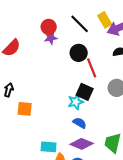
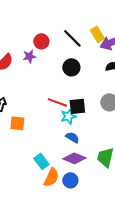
purple star: (51, 38) -> (29, 56), moved
red line: (92, 68) -> (57, 102), moved, turned -48
black square: (85, 92) -> (77, 106), turned -30
cyan rectangle: (49, 147) -> (41, 161), turned 49

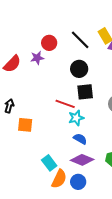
black square: (77, 106) -> (85, 92), moved

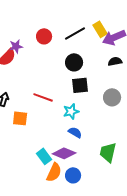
black line: (80, 40) -> (75, 33), turned -75
purple star: (37, 58) -> (16, 46), moved
red line: (65, 104) -> (43, 97), moved
purple diamond: (82, 160) -> (64, 153), moved

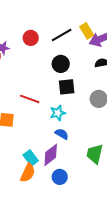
purple diamond: (64, 153) -> (51, 155), turned -60
orange semicircle: (54, 172) -> (28, 173), moved

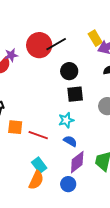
black line: (62, 35) -> (56, 44), moved
red circle: (31, 38) -> (39, 45), size x1.6
red line: (30, 99) -> (38, 135), moved
purple diamond: (51, 155) -> (77, 162), moved

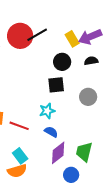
yellow rectangle: (95, 38) -> (72, 39), moved
black circle: (69, 71) -> (62, 62), moved
orange semicircle: (36, 180) -> (17, 171), turned 48
blue circle: (68, 184) -> (71, 175), moved

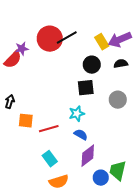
red line: (19, 126) -> (49, 129), turned -36
green trapezoid: (84, 152) -> (118, 171), moved
orange semicircle: (17, 171) -> (59, 182), moved

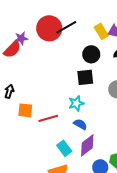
cyan rectangle: (50, 159) -> (64, 148), moved

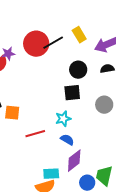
yellow rectangle: (101, 31) -> (79, 35), moved
orange square: (25, 110) -> (12, 113), moved
cyan rectangle: (64, 148) -> (51, 174), moved, turned -56

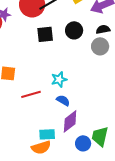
black square: (72, 93) -> (45, 34), moved
gray circle: (104, 105) -> (100, 46), moved

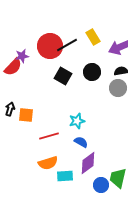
black square: (45, 34) -> (63, 76), turned 36
orange semicircle: (41, 147) -> (48, 163), moved

